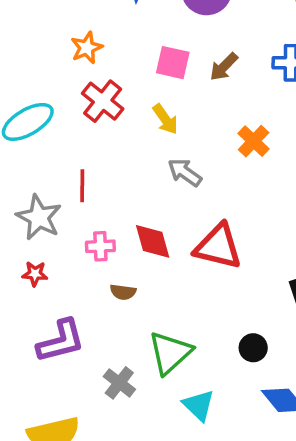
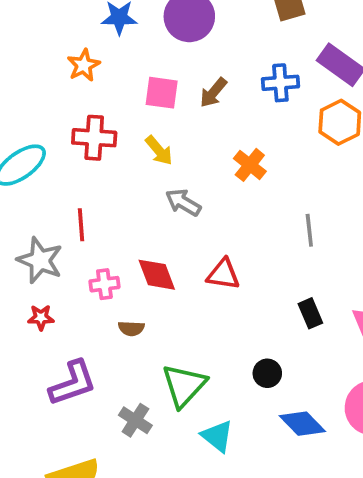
orange star: (87, 48) -> (84, 65), moved
red cross: (103, 101) -> (94, 138), turned -30
red triangle: (218, 247) -> (223, 274), size x0.7

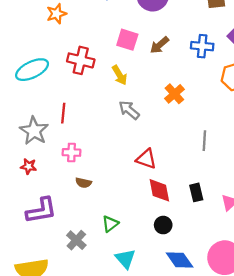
orange star: (84, 65) -> (56, 14), moved
red diamond: (157, 275) -> (159, 190), moved
green triangle: (184, 385) -> (110, 224), size x0.6

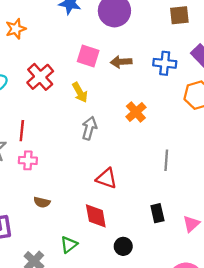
brown arrow: (159, 45) -> (121, 62), turned 36
red cross: (81, 60) -> (40, 77), turned 35
gray arrow: (129, 110) -> (89, 128), turned 65
pink cross: (72, 152) -> (28, 160), moved
red diamond: (159, 190) -> (96, 216), moved

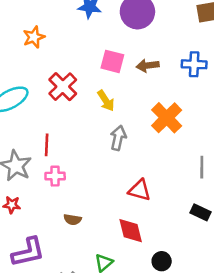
orange cross: (136, 112) -> (167, 118), size x1.4
black rectangle: (157, 213) -> (201, 212), moved, turned -48

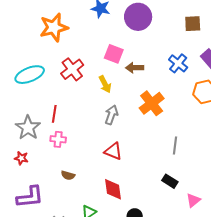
orange star: (34, 37) -> (54, 27), size x1.6
blue cross: (194, 64) -> (178, 63), turned 30
brown arrow: (148, 66) -> (135, 68), moved
red triangle: (140, 190) -> (113, 151), moved

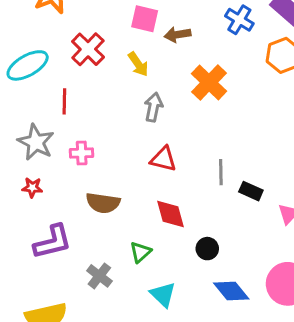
red line: (54, 114) -> (64, 101), moved
gray line: (175, 145) -> (221, 172), moved
brown semicircle: (68, 175) -> (103, 203), size x1.6

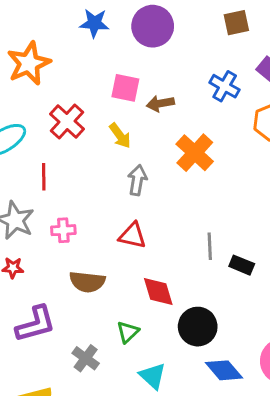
red triangle: (163, 159) -> (132, 235), moved
black circle: (207, 249) -> (198, 327), size x1.6

